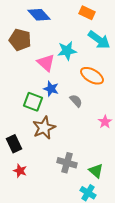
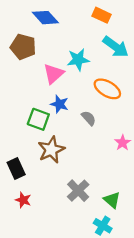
pink triangle: (46, 63) -> (54, 74), turned 36
gray cross: (67, 163) -> (78, 191), turned 30

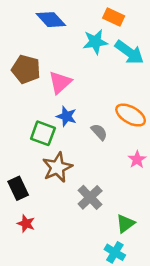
brown pentagon: (23, 47) -> (26, 69), moved
cyan star: (78, 60) -> (95, 42), moved
orange ellipse: (107, 89) -> (131, 115), moved
gray cross: (78, 191) -> (90, 197), moved
green triangle: (112, 200) -> (125, 224), turned 42

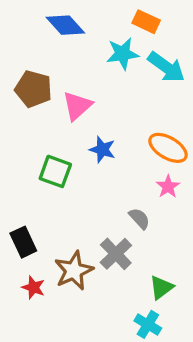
blue star: (67, 116) -> (102, 150), moved
gray semicircle: (99, 132) -> (139, 219), moved
pink star: (137, 159) -> (168, 187), moved
brown star: (57, 167) -> (74, 271), moved

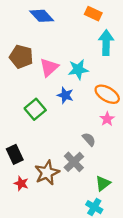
cyan star: (123, 54) -> (78, 70), moved
cyan arrow: (166, 67) -> (106, 43), turned -125
green square: (55, 171) -> (35, 109), turned 30

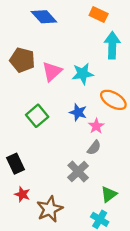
blue star: (65, 95) -> (78, 112), moved
pink star: (107, 119) -> (96, 126), moved
gray semicircle: (89, 139) -> (94, 148), turned 80
brown star: (47, 173) -> (50, 209), moved

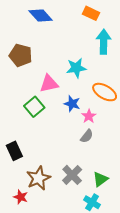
pink triangle: (52, 71) -> (49, 84), moved, turned 30
gray cross: (78, 172) -> (72, 175), moved
red star: (22, 194) -> (21, 197), moved
brown star: (50, 209) -> (38, 178), moved

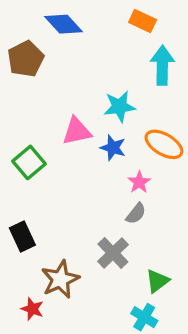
brown pentagon: (21, 55) -> (26, 59), moved, turned 30
blue star: (72, 104) -> (113, 148), moved
green square: (34, 107) -> (29, 162), moved
gray cross: (72, 175) -> (113, 253), moved

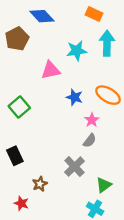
cyan star: (120, 107) -> (77, 51), moved
pink triangle: (77, 131) -> (51, 70), moved
brown star: (60, 279) -> (40, 184), size x0.6

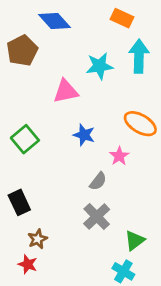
blue star: (74, 97) -> (84, 135), moved
gray semicircle: (90, 141) -> (98, 181), moved
brown star: (40, 184) -> (38, 239), moved

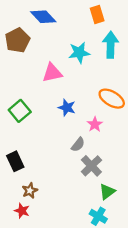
orange rectangle: (122, 18) -> (97, 14), turned 48
gray cross: (97, 217) -> (91, 166), moved

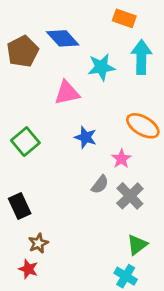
orange rectangle: (97, 14) -> (124, 18), turned -54
blue diamond: (43, 17) -> (63, 38), moved
gray cross: (91, 166) -> (130, 196), moved

